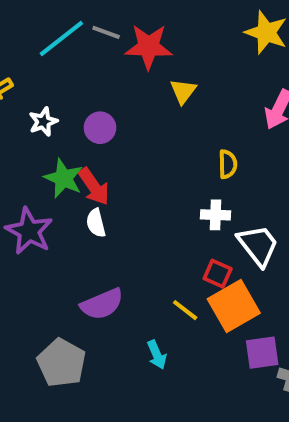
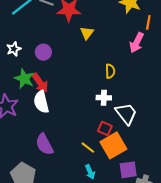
white semicircle: (96, 223) -> (41, 102), size x1.5
purple semicircle: (102, 304) -> (44, 144), turned 85
cyan arrow: (157, 355) -> (90, 172), moved

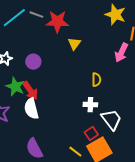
red square: (105, 128) -> (91, 134), turned 32

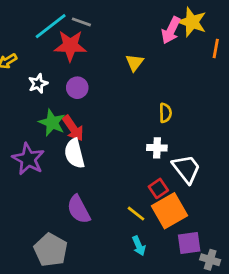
red star: (57, 22) -> (70, 46), moved
pink arrow: (121, 53) -> (171, 30), moved

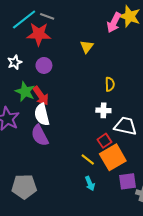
white trapezoid: (186, 169) -> (125, 126), turned -40
purple semicircle: (79, 209) -> (40, 135), moved
gray pentagon: (51, 250) -> (24, 187), turned -30

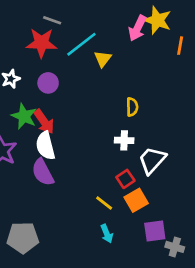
cyan line: (24, 19) -> (81, 44), moved
white trapezoid: (125, 126) -> (152, 160), turned -60
orange square: (113, 157) -> (136, 200), size x0.7

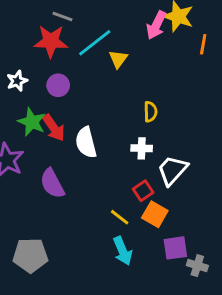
white semicircle: (45, 146) -> (86, 142), moved
orange square: (136, 200) -> (155, 214), turned -30
cyan arrow: (107, 234) -> (123, 251), size x1.4

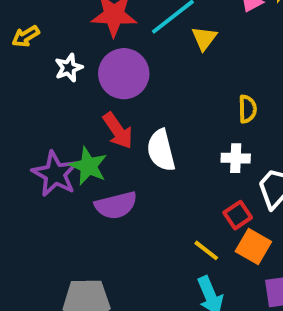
purple circle: (58, 85) -> (124, 74), size x1.6
green star: (32, 122) -> (88, 166), moved
purple semicircle: (52, 183) -> (116, 205), turned -76

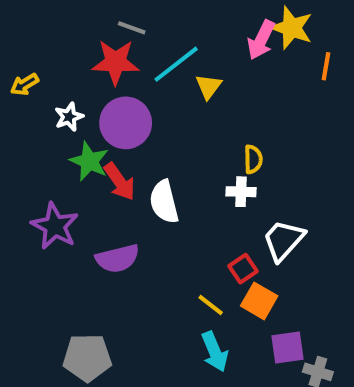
white cross: (236, 158) -> (241, 192), moved
green star: (88, 166) -> (89, 161), moved

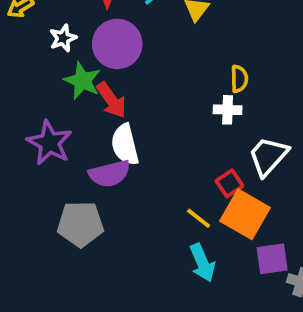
white semicircle: (164, 202) -> (125, 145), moved
orange square: (259, 301) -> (245, 214), size x1.4
gray pentagon: (87, 358) -> (80, 224), moved

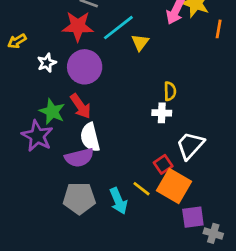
green star: (82, 81) -> (52, 112), moved
gray pentagon: (80, 224) -> (79, 198), moved
cyan arrow: (202, 263) -> (118, 201), moved

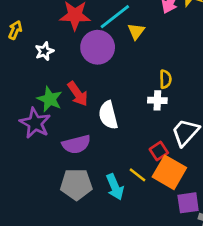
yellow arrow: (17, 41) -> (15, 30), turned 144
purple circle: (85, 67) -> (98, 47), moved
white semicircle: (90, 137) -> (108, 115), moved

